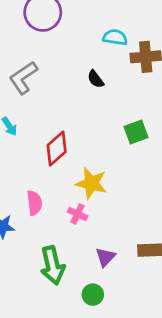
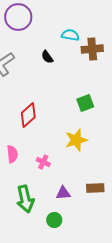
black semicircle: (96, 79) -> (47, 57), moved
yellow star: (91, 183) -> (76, 140), moved, turned -30
purple triangle: (105, 257) -> (63, 193), turned 42

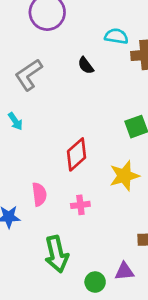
red diamond: (28, 115) -> (76, 154), moved
pink cross: (43, 162) -> (80, 205), turned -32
purple triangle: (63, 193) -> (124, 271), moved

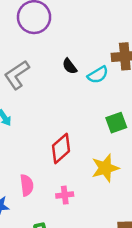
cyan semicircle: (116, 36) -> (98, 75), moved, turned 140

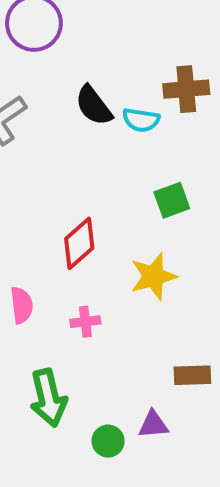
black semicircle: (70, 66) -> (94, 106), size x1.5
cyan semicircle: (98, 75) -> (141, 120), turned 40

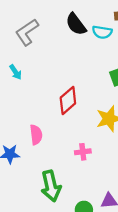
pink cross: (85, 322) -> (83, 152), moved

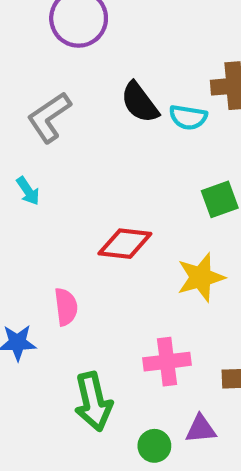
red diamond: (68, 101) -> (125, 244), turned 48
pink cross: (83, 152) -> (167, 362), moved, size x1.5

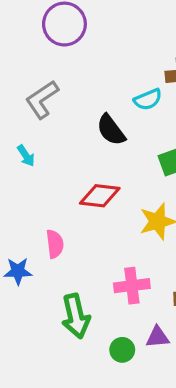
black semicircle: (140, 103) -> (111, 130), moved
cyan semicircle: (188, 117) -> (148, 99), turned -32

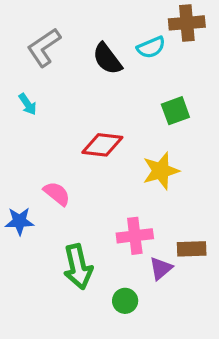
black semicircle: (111, 130) -> (107, 59), moved
pink semicircle: (55, 244) -> (57, 194), turned -44
purple triangle: (158, 337) -> (161, 268), moved, turned -35

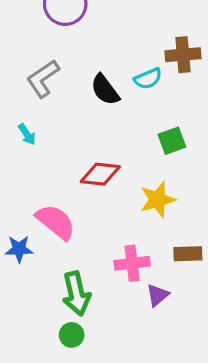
pink semicircle: (57, 194) -> (56, 222), size x1.5
brown rectangle: (192, 249) -> (188, 254), moved
green circle: (125, 301) -> (72, 335), moved

